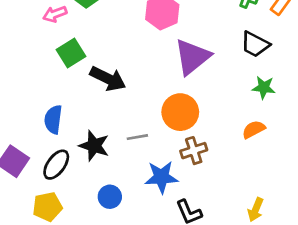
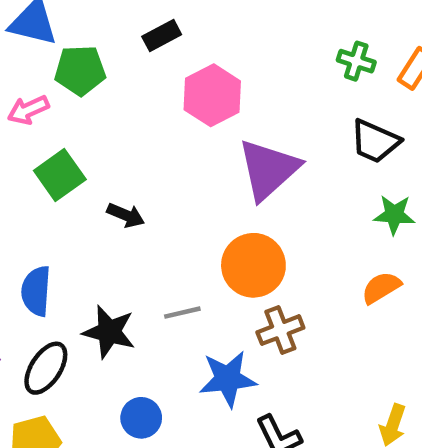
black arrow: (108, 79) -> (126, 215), size x0.6

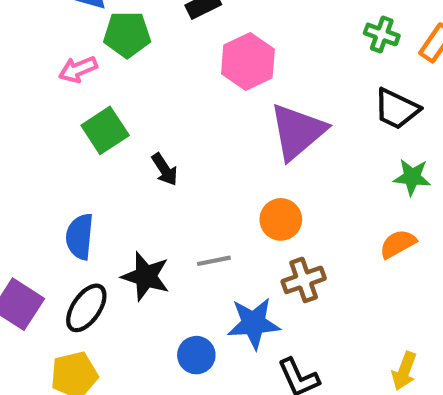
black arrow: (126, 215) -> (165, 169), turned 32
orange circle: (253, 265) -> (281, 219), size x0.7
blue circle: (141, 418) -> (196, 355), moved

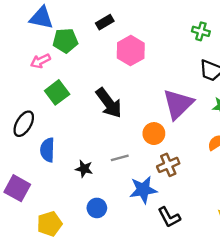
purple triangle: (298, 132) -> (178, 104), moved
black arrow: (165, 169) -> (109, 103), moved, size x1.8
black star: (146, 276) -> (84, 169), size x0.7
black ellipse: (86, 308) -> (24, 124), moved
blue circle: (196, 355) -> (97, 208), moved

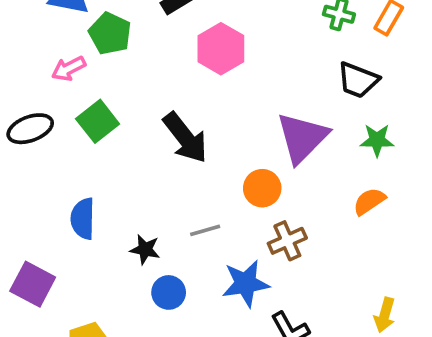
green pentagon: (65, 41) -> (110, 33), turned 30
black ellipse: (24, 124) -> (30, 129), moved, turned 40
blue circle: (97, 208) -> (169, 292), moved

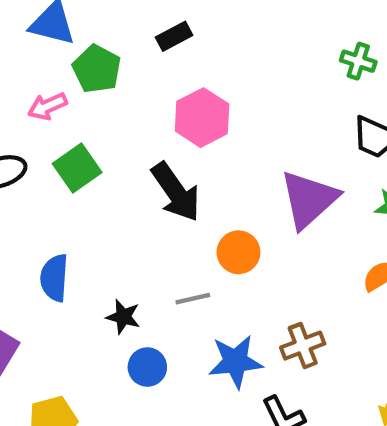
pink hexagon: (221, 49) -> (202, 118), moved
orange circle: (262, 188) -> (238, 252), moved
brown cross: (287, 241) -> (303, 346), moved

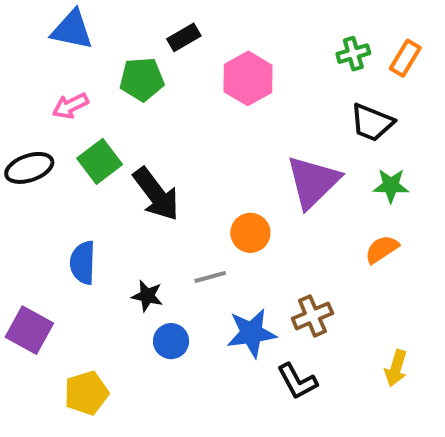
green cross: (358, 61) -> (353, 54), turned -32
green pentagon: (97, 69) -> (142, 79), moved, turned -30
pink hexagon: (202, 118) -> (248, 78), moved
black arrow: (176, 192) -> (156, 194), moved

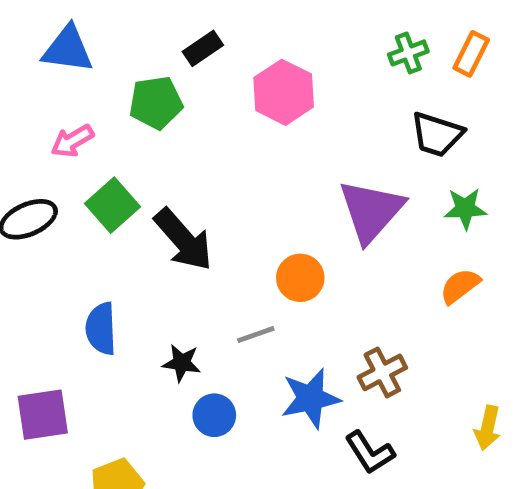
purple square: (29, 330) -> (43, 415), turned -33

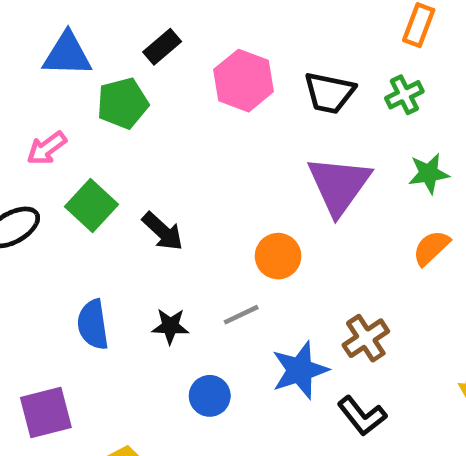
blue triangle: (68, 49) -> (67, 54), moved
green cross: (408, 53) -> (404, 95), moved
black trapezoid: (437, 134) -> (329, 93), moved
black arrow: (183, 240) -> (163, 231), size x0.7
black star: (182, 363) -> (170, 326), moved

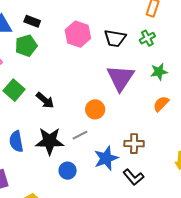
black rectangle: (162, 47) -> (32, 21), moved, turned 63
black star: (170, 326) -> (50, 141), size x1.8
brown cross: (366, 338) -> (134, 144), turned 36

